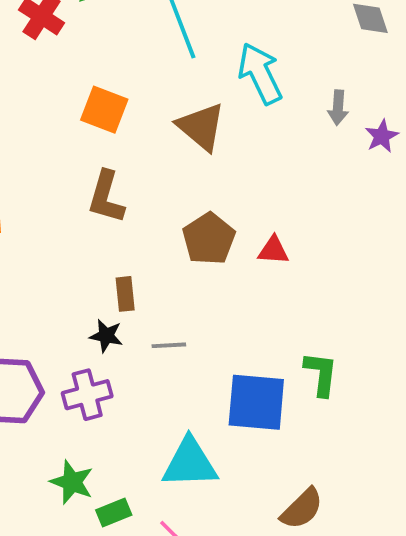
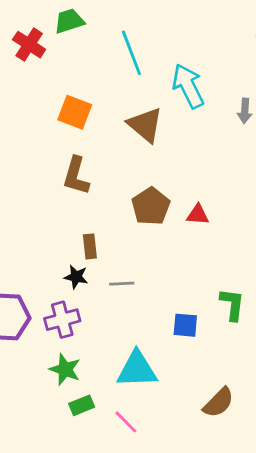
blue square: (256, 402) -> (185, 325), size x0.6
green star: (72, 482) -> (65, 369), moved

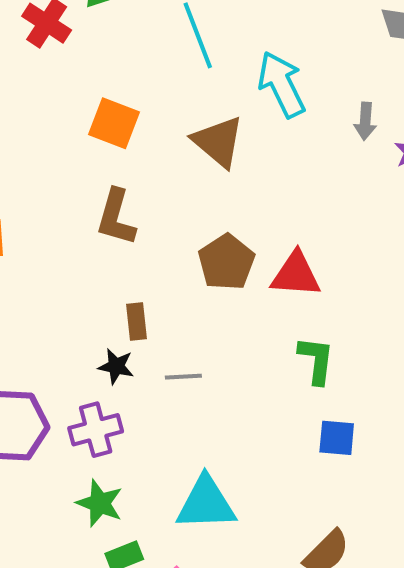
red triangle: (198, 215) -> (296, 274), size x1.5
green L-shape: (232, 304) -> (316, 360), moved
blue square: (185, 325) -> (337, 438), moved

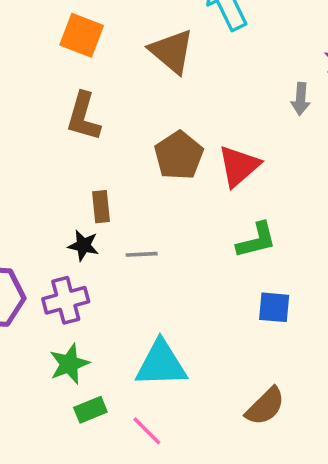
gray arrow: (365, 121) -> (301, 99), moved
red triangle: (296, 274) -> (239, 166), turned -45
green L-shape: (316, 360) -> (256, 240), turned 69
green star: (100, 503) -> (69, 364), turned 30

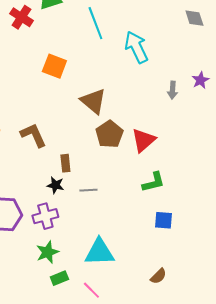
brown triangle: (172, 51) -> (93, 101), moved
gray arrow: (301, 99) -> (172, 90), moved
brown L-shape: (83, 117) -> (33, 135), moved, turned 140
brown semicircle: (265, 406) -> (158, 276), size x0.7

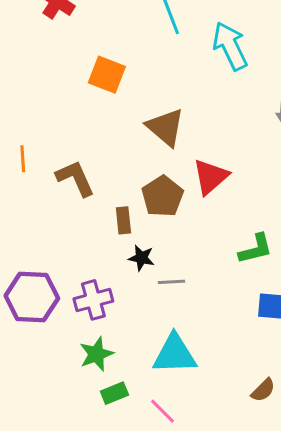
brown pentagon: (109, 134) -> (162, 196), moved
red triangle: (143, 140) -> (211, 177), moved
black star: (55, 185) -> (141, 258), moved
gray line: (88, 190) -> (172, 282), moved

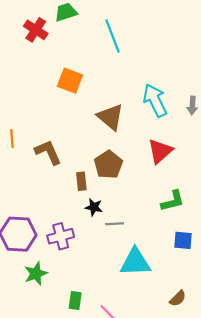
cyan arrow: (230, 46) -> (155, 100), moved
red triangle: (211, 177) -> (160, 151), moved
green star: (96, 354) -> (36, 274), moved
cyan triangle: (175, 354) -> (135, 262), moved
green rectangle: (114, 393) -> (75, 300), turned -60

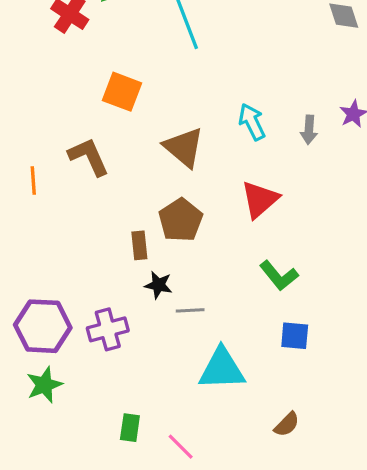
cyan arrow: (155, 100) -> (252, 122), size x0.7
brown L-shape: (48, 152) -> (89, 157), moved
green L-shape: (173, 201) -> (279, 276), turned 65
green star: (36, 274) -> (44, 385), moved

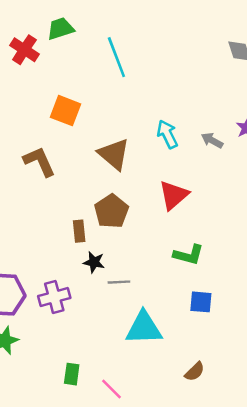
gray arrow: (309, 130) -> (212, 140), turned 115
green L-shape: (279, 276) -> (188, 255), turned -36

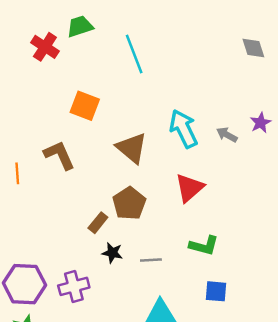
cyan arrow: (167, 134) -> (183, 129), size x1.4
brown rectangle: (79, 231) -> (98, 223), turned 45
gray line: (119, 282) -> (151, 260), moved

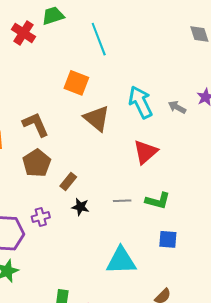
orange square: (85, 106) -> (76, 83), moved
brown pentagon: (129, 203) -> (37, 163), moved
gray line: (151, 260) -> (122, 201), moved
purple cross: (74, 286) -> (41, 217), moved, size x0.7

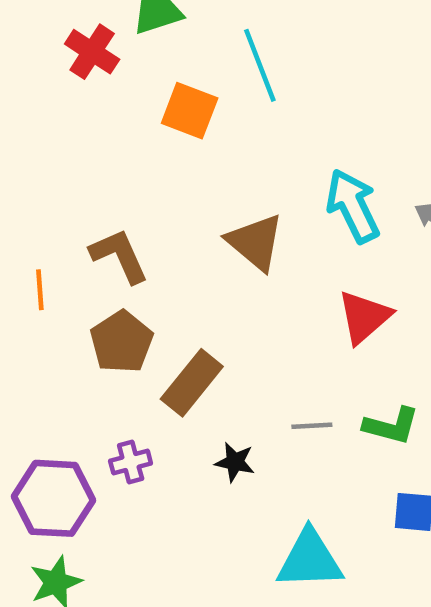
orange square: (76, 83) -> (190, 111), moved
brown rectangle: (68, 181) -> (192, 383), size x1.6
black star: (80, 207) -> (235, 462), moved

